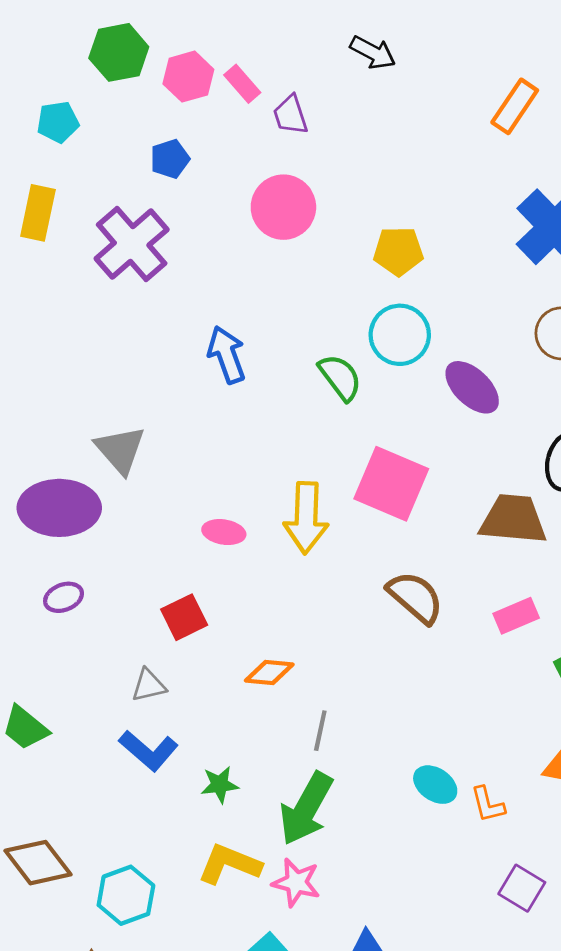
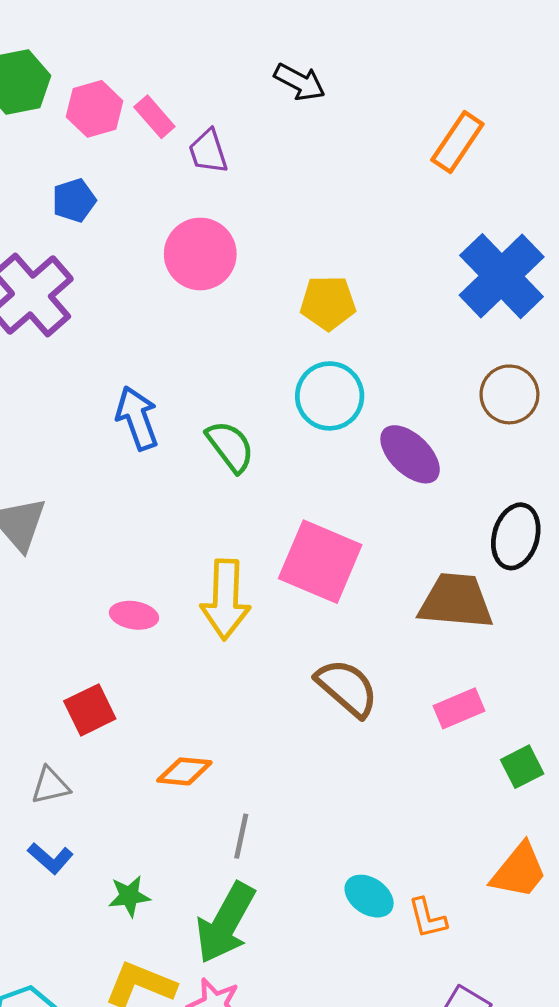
green semicircle: (340, 377) -> (230, 446), moved
blue L-shape: (149, 751) -> (50, 858), size x0.7

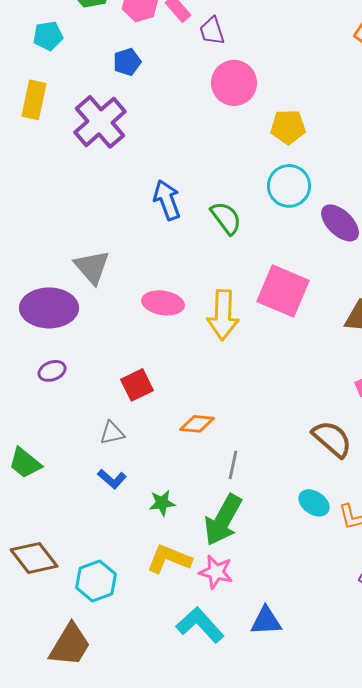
pink circle: (200, 254) -> (234, 83), moved
pink ellipse: (134, 615) -> (163, 303), moved, size x1.4
brown semicircle: (347, 688) -> (332, 439), moved

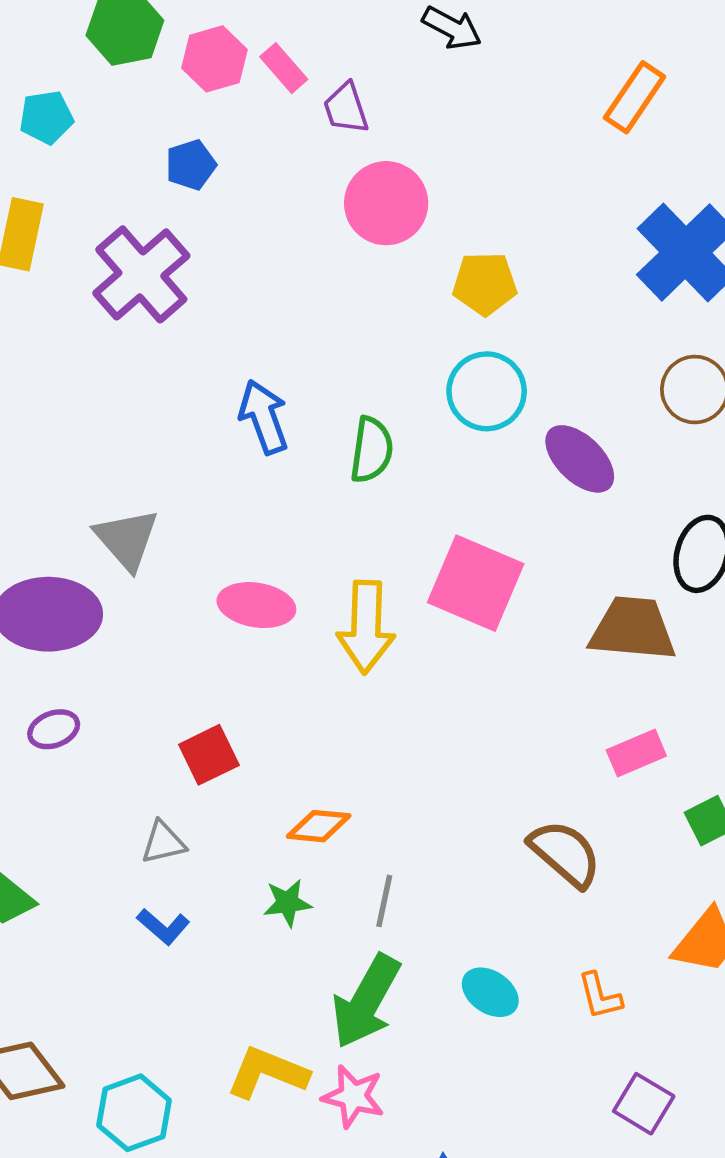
green semicircle: (226, 218) -> (372, 450), turned 45
green star: (162, 503) -> (287, 903), moved
cyan ellipse: (314, 503) -> (490, 992), moved

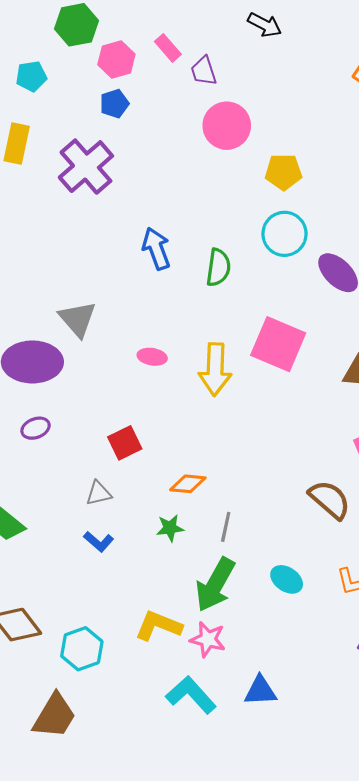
pink hexagon: (214, 59) -> (116, 59), moved
pink ellipse: (256, 605) -> (152, 357), size x0.7

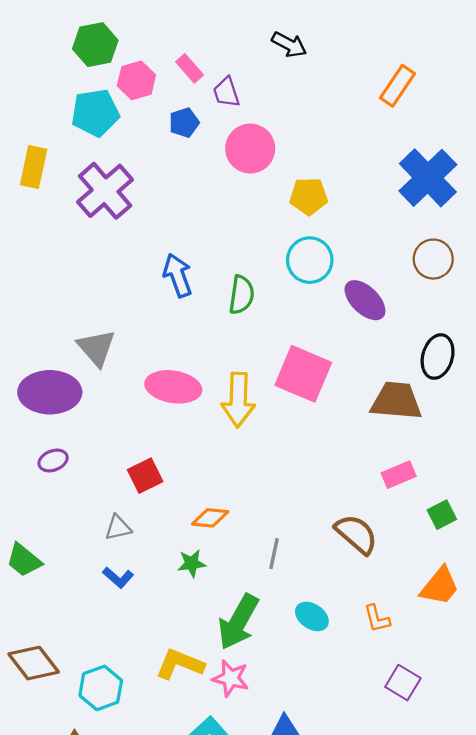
cyan pentagon: (31, 76) -> (95, 113), moved, size x1.5
blue pentagon: (114, 104) -> (184, 123), moved
pink ellipse: (152, 357) -> (173, 387), size x1.8
gray line: (226, 527) -> (274, 554), moved

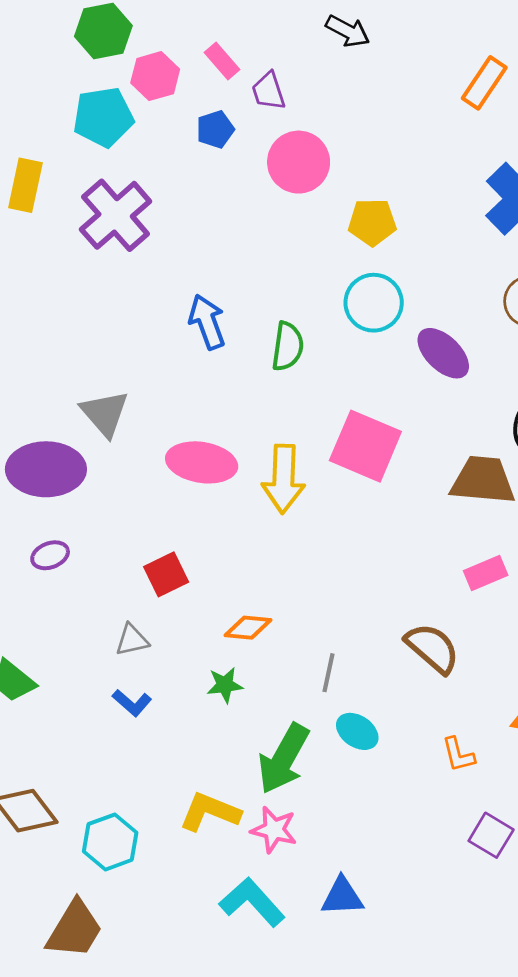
cyan ellipse: (312, 616) -> (357, 731), moved

